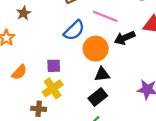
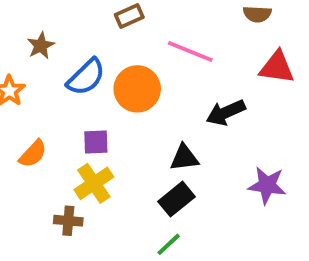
blue semicircle: (74, 30) -> (86, 77), moved
black arrow: (125, 38) -> (226, 112), moved
orange circle: (96, 49) -> (137, 89), moved

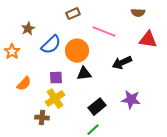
black triangle: (184, 158) -> (84, 74), moved
purple star: (267, 185) -> (131, 100), moved

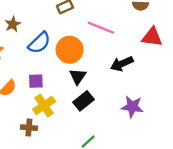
black triangle: (84, 74) -> (78, 76), turned -49
purple square: (56, 78) -> (36, 81), moved
black rectangle: (97, 107) -> (84, 101), moved

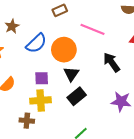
black arrow: (122, 64) -> (112, 62), turned 78
purple square: (36, 81) -> (42, 78), moved
yellow cross: (44, 105) -> (41, 100), turned 30

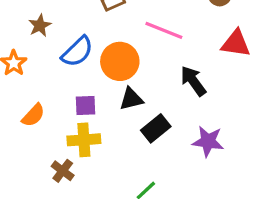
black triangle: (71, 74) -> (131, 99), turned 42
black rectangle: (77, 96) -> (156, 128), moved
brown cross: (27, 121) -> (63, 171), turned 32

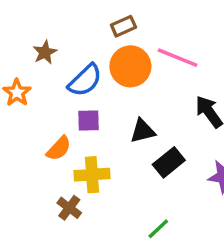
orange circle: (120, 61) -> (130, 66), moved
purple square: (86, 105) -> (88, 121), moved
orange semicircle: (33, 115) -> (59, 148), moved

